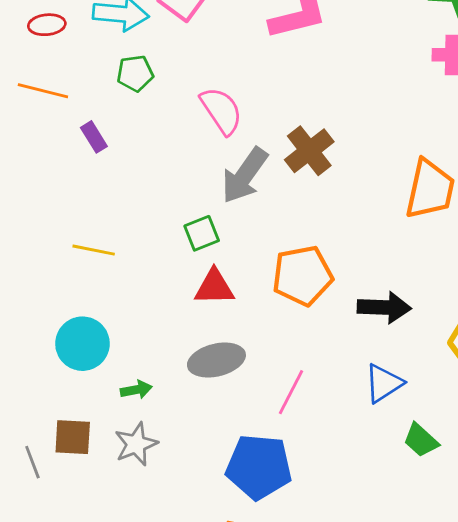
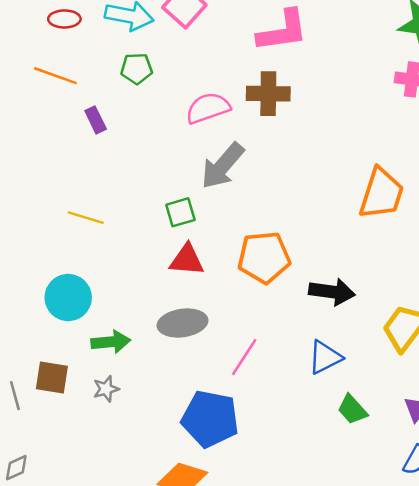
pink semicircle: (221, 111) -> (208, 108), turned -81
brown cross: (309, 151) -> (268, 94), moved, turned 33
green arrow: (136, 390) -> (111, 342), size x1.4
gray star: (136, 444) -> (106, 389), size x0.7

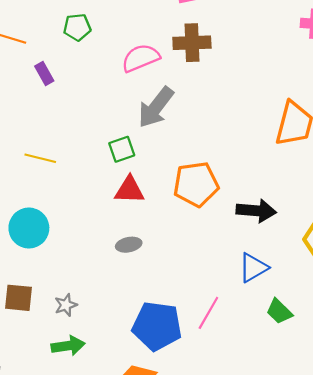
gray ellipse: (182, 323) -> (129, 245), size x0.6
green arrow: (111, 342) -> (68, 346), moved
pink line: (244, 357) -> (208, 313), moved

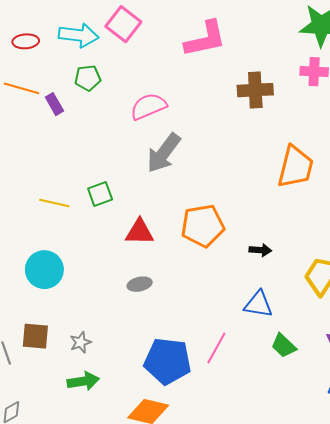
brown cross: (192, 43) -> (255, 90), moved
purple rectangle: (44, 74) -> (54, 104), moved
green square: (122, 149) -> (100, 194), moved
black arrow: (256, 211) -> (260, 250), size x0.6
blue triangle: (253, 268) -> (258, 304), turned 40

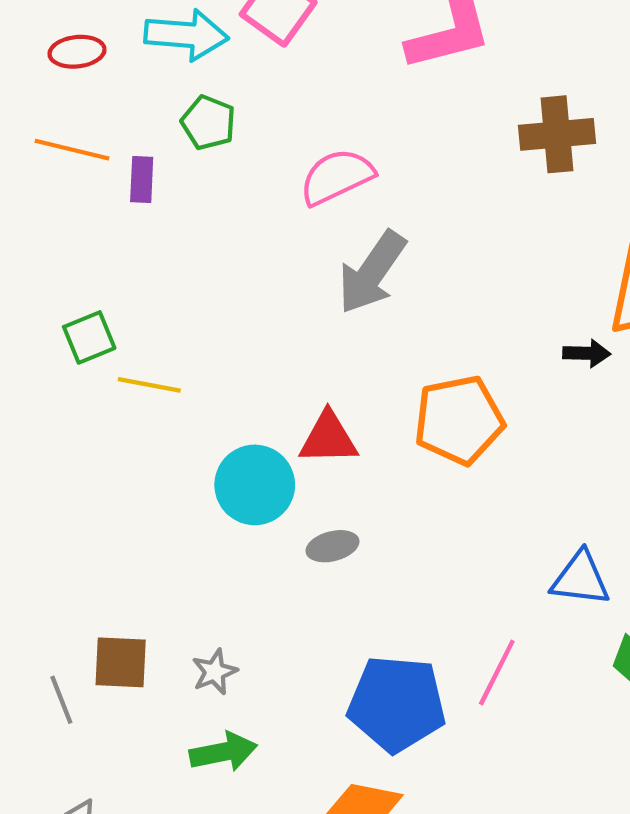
green pentagon: (88, 78) -> (208, 123), turned 30
purple rectangle: (54, 104) -> (142, 180), turned 35
green square: (100, 194) -> (89, 337), moved
black arrow: (260, 250) -> (587, 353), moved
cyan circle: (44, 270) -> (255, 485), moved

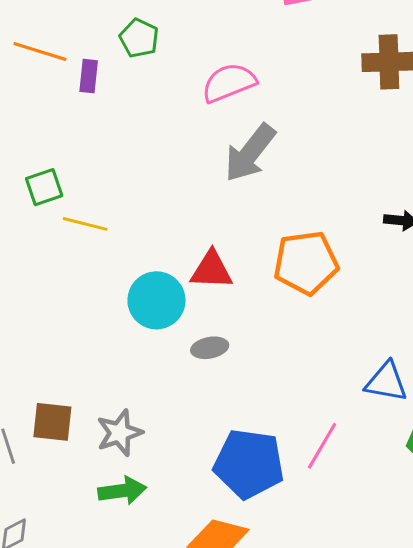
gray star: (215, 672) -> (119, 433), size x1.4

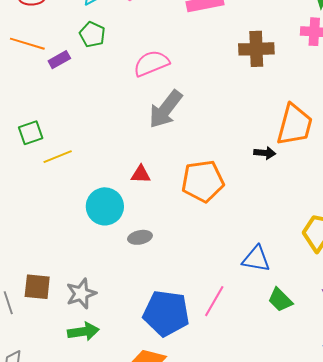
purple rectangle: (89, 76) -> (59, 60), turned 55
yellow line: (85, 224) -> (58, 157), turned -36
red triangle: (211, 270) -> (141, 174), moved, size x0.7

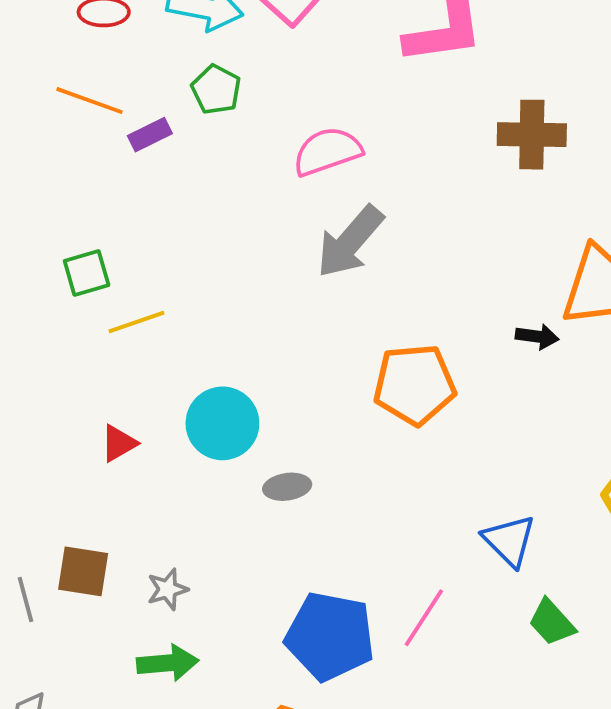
red triangle: (141, 174) -> (119, 443), moved, turned -35
blue triangle: (256, 259) -> (509, 541), turned 32
gray star: (81, 294) -> (168, 589), size x0.7

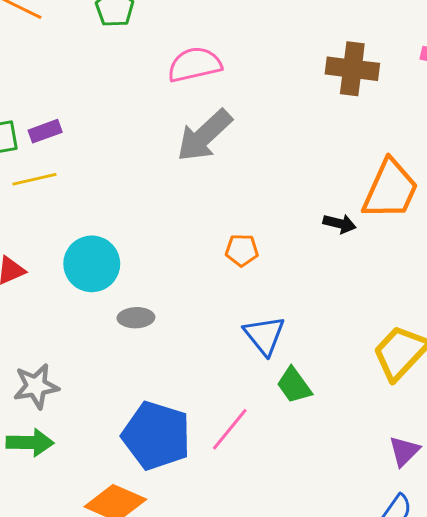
purple rectangle: (150, 135) -> (45, 131), moved
orange pentagon: (414, 385) -> (242, 250), size x0.5
blue triangle: (509, 541) -> (264, 335), moved
gray star: (168, 589) -> (36, 386), size x1.4
green trapezoid: (552, 622) -> (294, 385), moved

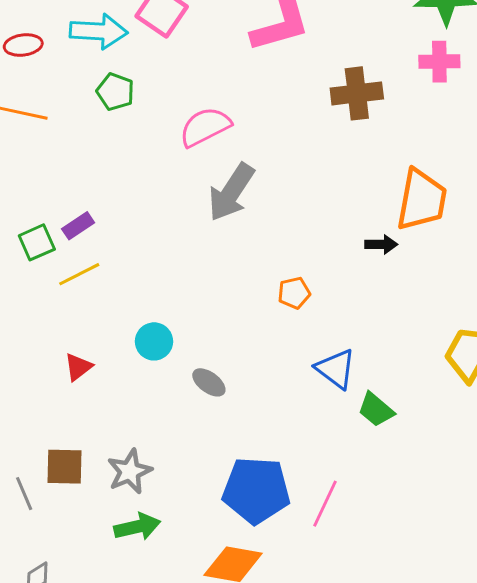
cyan circle: (92, 264) -> (154, 341), size x0.7
gray ellipse: (136, 318) -> (209, 382), turned 52
pink line: (230, 429) -> (325, 504), moved

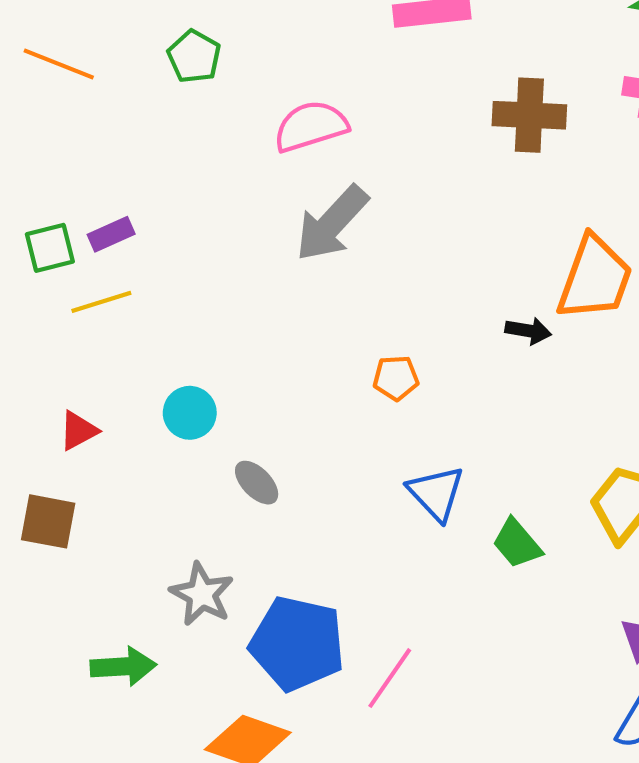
green trapezoid: (376, 410) -> (517, 543), moved
brown square: (64, 467) -> (48, 521), moved
gray star: (130, 471) -> (202, 594), moved, turned -30

